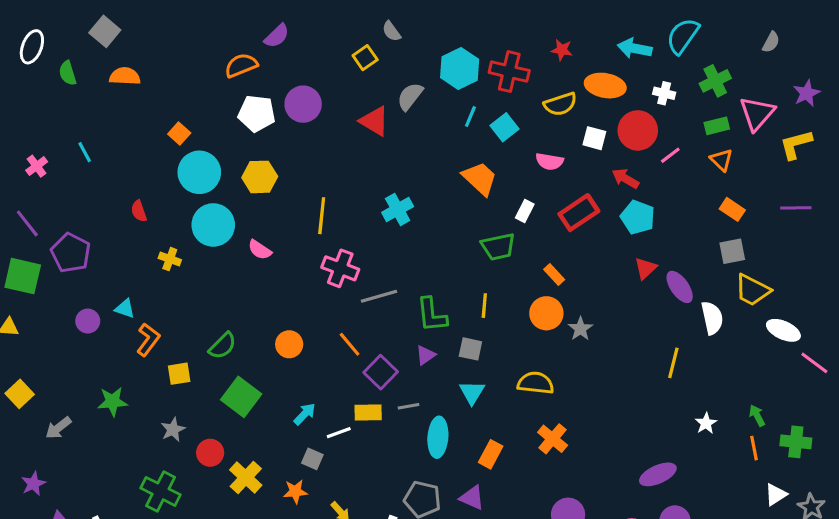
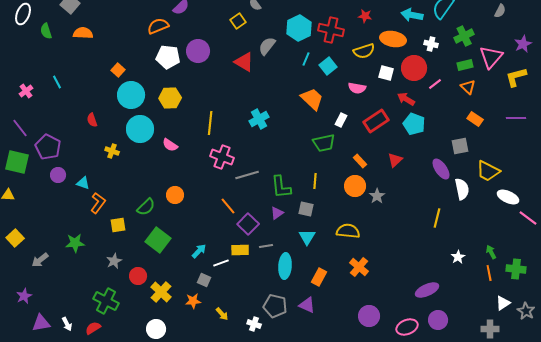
gray square: (732, 251) -> (460, 146), moved
red triangle: (646, 268) -> (395, 160), moved
purple circle: (88, 321) -> (58, 175), moved
orange circle: (289, 344) -> (175, 195), moved

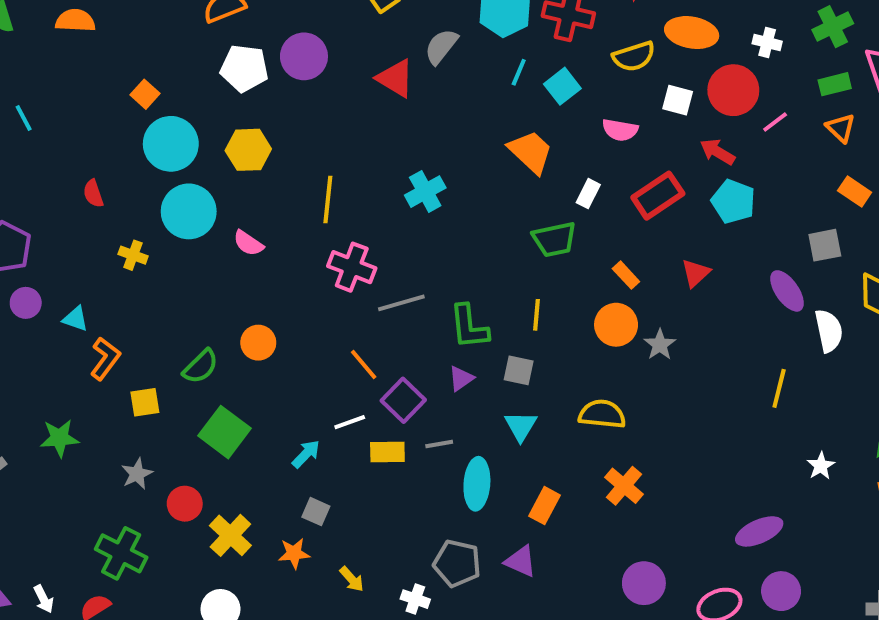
white line: (221, 263) -> (350, 422), moved

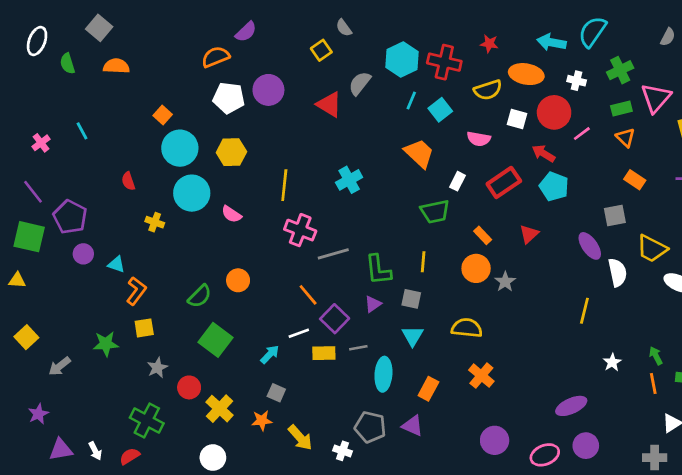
yellow square: (145, 402) -> (144, 328), moved
yellow arrow: (352, 579) -> (300, 438), size x1.5

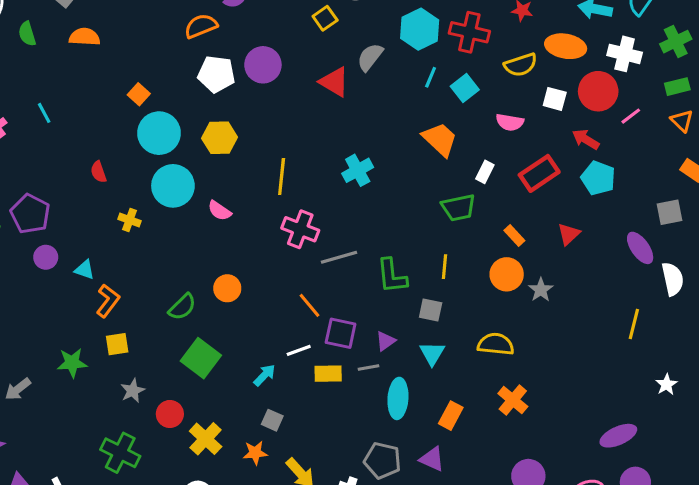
white cross: (577, 81) -> (625, 54), size x1.5
purple triangle: (373, 304) -> (386, 341), moved
purple square: (335, 319) -> (341, 333), turned -32

